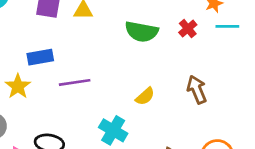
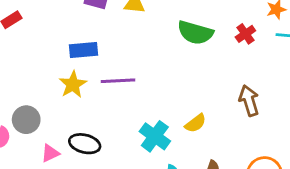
yellow star: (18, 86) -> (73, 84), moved
yellow semicircle: (145, 96) -> (195, 123), moved

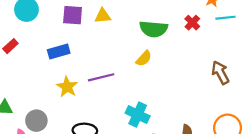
blue rectangle: (83, 50) -> (59, 51), moved
brown arrow: (249, 101) -> (220, 73), moved
yellow semicircle: (195, 123) -> (144, 58), moved

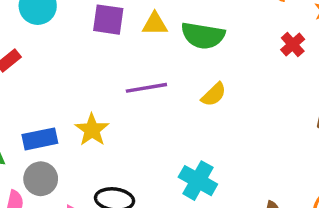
green semicircle: (154, 29) -> (203, 35), moved
blue rectangle: (59, 51) -> (40, 139), moved
purple line: (101, 77) -> (146, 88), moved

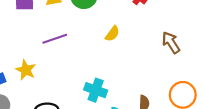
yellow semicircle: (214, 95) -> (112, 34), moved

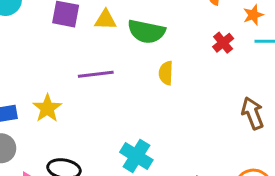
yellow semicircle: (112, 34) -> (166, 73), moved, turned 133

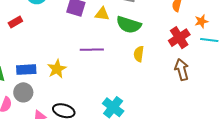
red cross: (223, 43) -> (179, 38), size x1.5
brown arrow: (253, 113) -> (182, 70), moved

